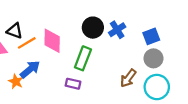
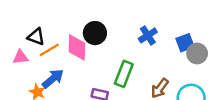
black circle: (93, 28) -> (95, 33), moved
green rectangle: (83, 58) -> (124, 74), moved
gray circle: (153, 58) -> (197, 53), moved

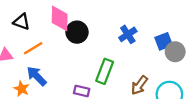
black triangle: (36, 37) -> (22, 22), moved
pink diamond: (77, 47) -> (60, 18), moved
blue arrow: (53, 79) -> (37, 76), turned -95

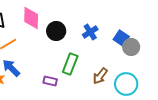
black circle: (77, 32) -> (56, 31), moved
blue square: (164, 41) -> (121, 38), turned -35

